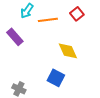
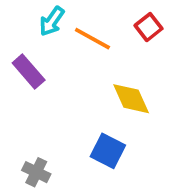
orange line: (48, 20) -> (92, 39), turned 36

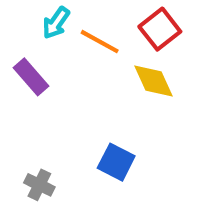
red square: (149, 27) -> (160, 29), size x1.4
yellow diamond: (131, 99) -> (154, 81), moved

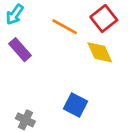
cyan arrow: (56, 23) -> (15, 14), moved

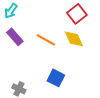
orange line: (65, 27) -> (46, 40), moved

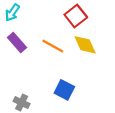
red square: (77, 14) -> (76, 16), moved

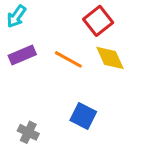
purple rectangle: (17, 43) -> (22, 55), turned -72

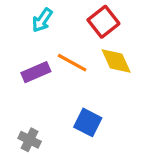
cyan arrow: (16, 16) -> (42, 20), moved
purple rectangle: (22, 55) -> (36, 72), moved

